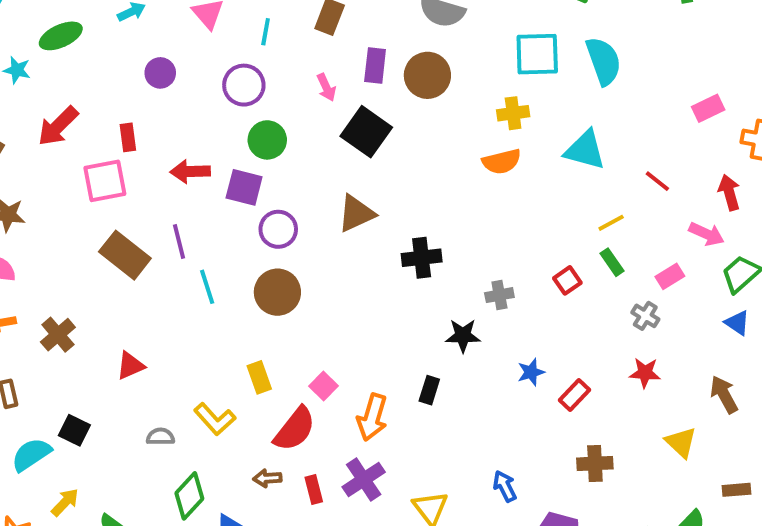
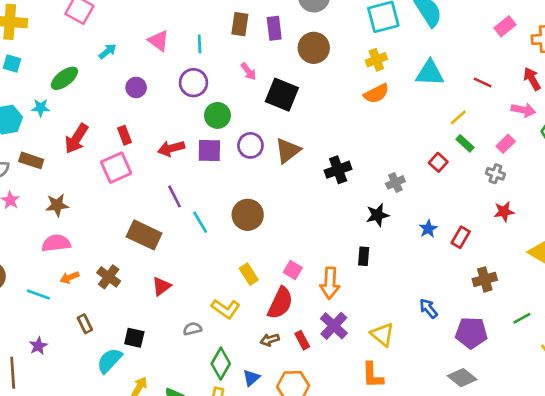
purple rectangle: (375, 65) -> (274, 28), moved
purple circle: (278, 229) -> (250, 145), moved
brown rectangle: (125, 255) -> (144, 235), moved

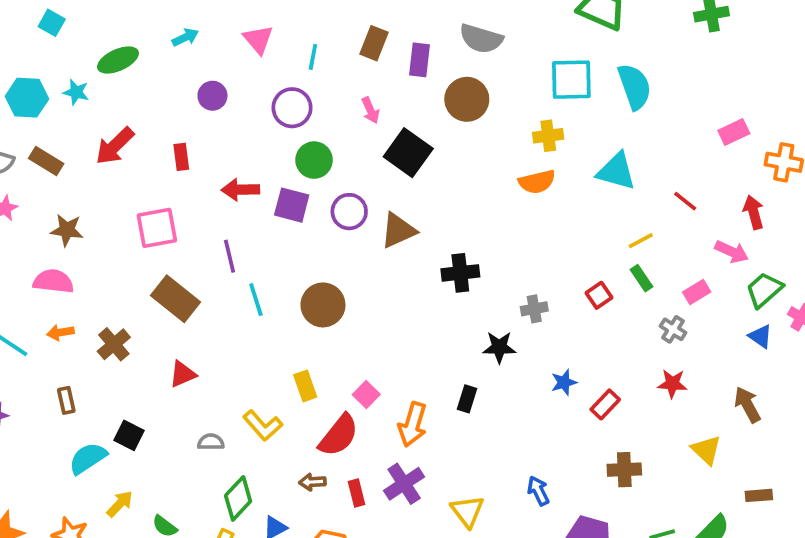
pink square: (116, 168) -> (157, 228), moved

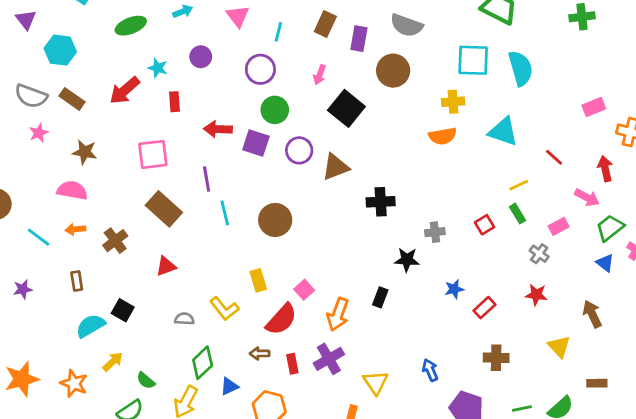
cyan star: (76, 92) -> (158, 68), moved
pink arrow: (370, 110) -> (320, 75), turned 42

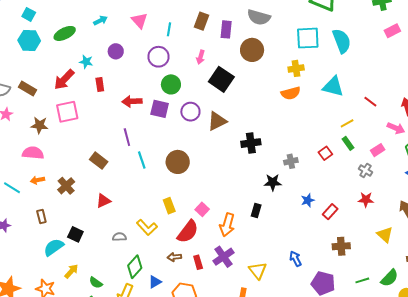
cyan hexagon: (60, 50) -> (29, 40), moved
pink rectangle: (594, 107) -> (392, 31), moved
pink square: (153, 154) -> (67, 112), moved
brown rectangle: (164, 209) -> (99, 161), size x0.7

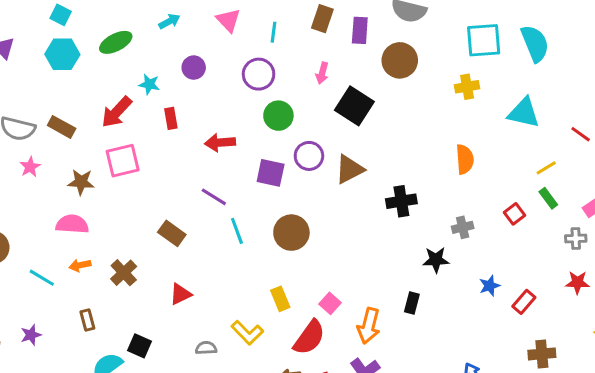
orange semicircle: (291, 93) -> (465, 159), moved, turned -78
purple square: (160, 109) -> (271, 173), moved
purple line: (127, 137) -> (214, 197), turned -42
gray cross: (365, 170) -> (576, 238), turned -32

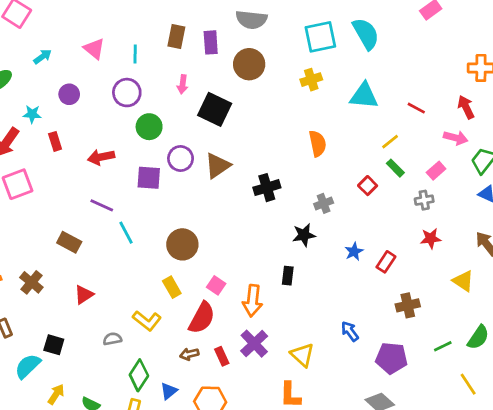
brown circle: (291, 233) -> (182, 244), moved

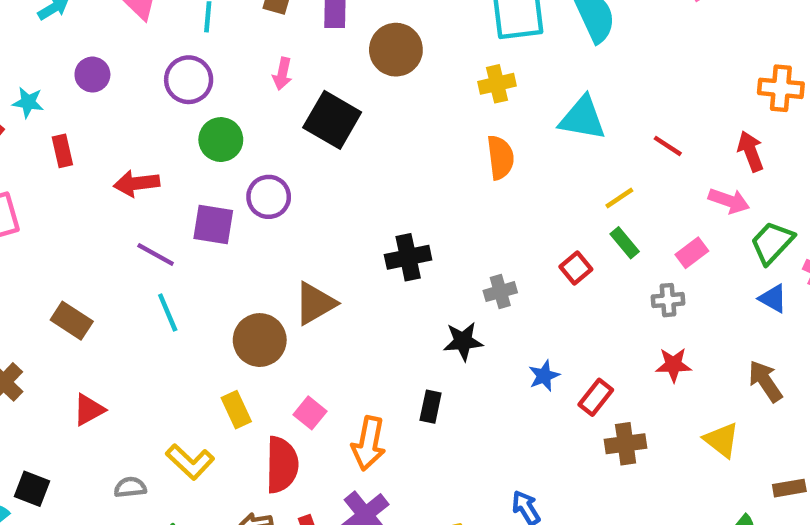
orange semicircle: (318, 143) -> (500, 157), moved
brown triangle: (218, 166) -> (315, 303), moved
purple line: (102, 205) -> (156, 255), moved
brown cross: (408, 305) -> (626, 444), moved
red semicircle: (202, 318) -> (282, 465), turned -32

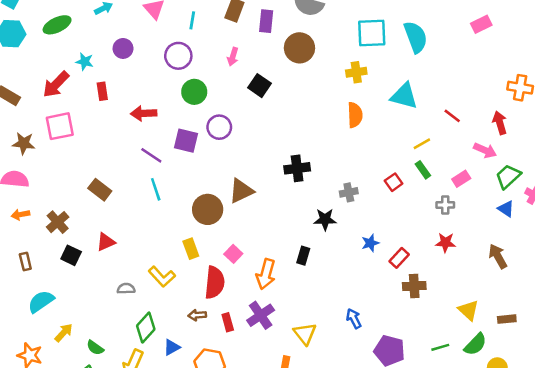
black square: (332, 120) -> (259, 86), size x0.7
yellow triangle: (722, 440) -> (468, 310), moved
black square: (32, 489) -> (71, 255), moved

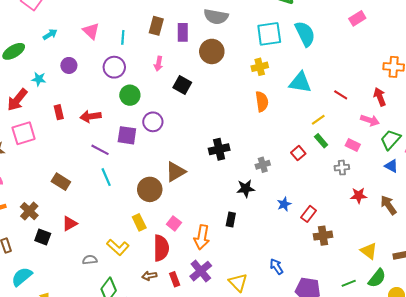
red rectangle: (102, 91) -> (59, 112), moved
pink rectangle: (461, 179) -> (353, 145), turned 64
red star: (445, 243) -> (359, 195), moved

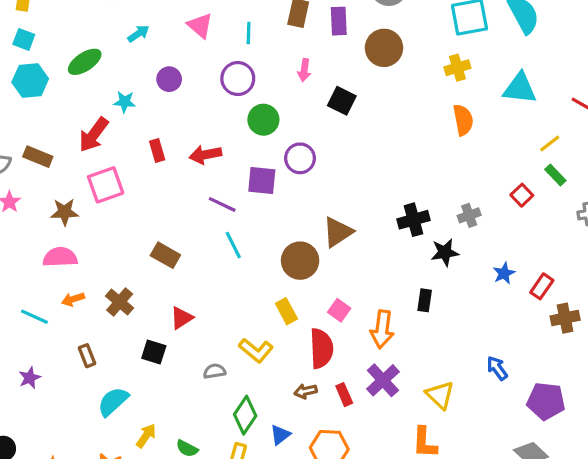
black cross: (219, 149) -> (413, 220), moved
black square: (43, 237) -> (154, 352), moved

